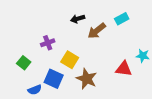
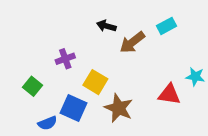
black arrow: (78, 19) -> (106, 26), turned 32

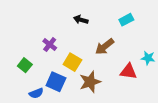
brown arrow: (132, 42) -> (105, 47), moved
purple cross: (65, 59) -> (50, 45), turned -32
brown star: (119, 108) -> (90, 82), turned 30

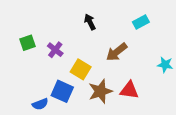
black arrow: (81, 20) -> (90, 22), turned 48
green square: (25, 65) -> (27, 43), moved, turned 32
red triangle: (128, 71) -> (129, 90), moved

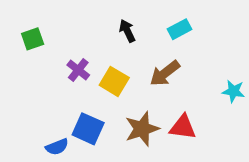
cyan rectangle: (141, 22) -> (180, 29), moved
green square: (27, 43) -> (33, 39), moved
yellow square: (81, 69) -> (114, 81), moved

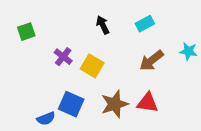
brown arrow: (165, 73) -> (152, 61), moved
cyan star: (233, 91) -> (188, 51), moved

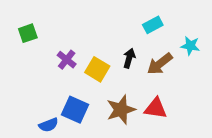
black arrow: (103, 25) -> (129, 58), moved, turned 42
cyan star: (188, 51) -> (190, 46), moved

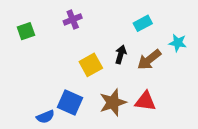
purple cross: (67, 60) -> (73, 19), moved, turned 30
yellow square: (97, 69) -> (91, 65), turned 30

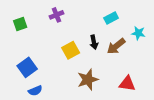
black arrow: (121, 54) -> (94, 42), turned 152
red triangle: (145, 101) -> (127, 84), moved
blue square: (70, 102) -> (27, 67), moved, turned 30

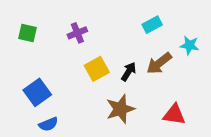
purple cross: (56, 15) -> (77, 33), moved
green square: (20, 24) -> (28, 33), turned 32
black arrow: (94, 42) -> (129, 72), moved, turned -136

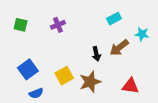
yellow square: (97, 69) -> (64, 76), moved
black arrow: (129, 72) -> (96, 54), turned 136

